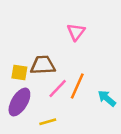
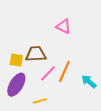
pink triangle: (76, 32) -> (63, 26), turned -42

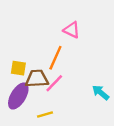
brown trapezoid: (36, 54) -> (37, 79), moved
orange line: (64, 71) -> (55, 58), moved

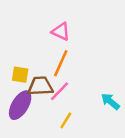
pink triangle: (72, 30) -> (61, 31), moved
yellow line: (45, 115) -> (66, 120), moved, turned -42

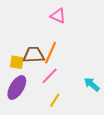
pink triangle: (61, 31) -> (58, 16), moved
brown trapezoid: (40, 86) -> (34, 55), moved

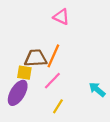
yellow square: (17, 62) -> (24, 73), moved

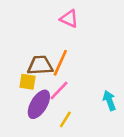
cyan arrow: (97, 89) -> (109, 101), turned 30
purple ellipse: (18, 93) -> (39, 104), moved

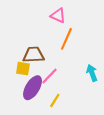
orange line: (60, 63) -> (66, 39), moved
cyan arrow: (109, 101) -> (92, 73), moved

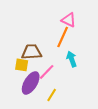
pink triangle: (58, 16) -> (69, 20), moved
cyan arrow: (92, 73) -> (72, 59), moved

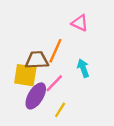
orange line: (63, 37) -> (55, 51), moved
yellow square: (22, 65) -> (25, 75), size x1.5

